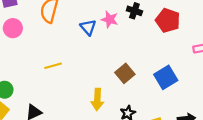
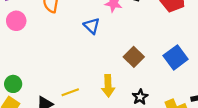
blue triangle: (88, 27) -> (92, 26), moved
yellow line: (53, 66) -> (70, 92), moved

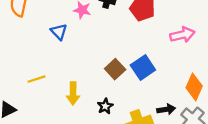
brown square: (134, 57) -> (115, 69), moved
yellow line: (70, 92) -> (36, 79), moved

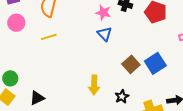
blue triangle: (59, 32) -> (105, 34), moved
yellow line: (36, 79) -> (49, 37), moved

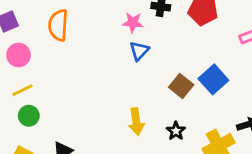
blue triangle: (105, 34) -> (139, 51), turned 35
yellow line: (49, 37) -> (22, 90), moved
green circle: (10, 78) -> (29, 116), moved

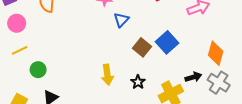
blue triangle: (139, 51) -> (121, 20), moved
green circle: (29, 116) -> (38, 70), moved

